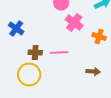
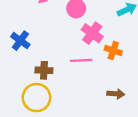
orange cross: (99, 36) -> (113, 51), moved
pink line: (59, 52) -> (81, 60), moved

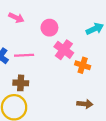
pink line: (81, 60) -> (24, 55), moved

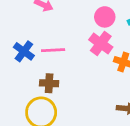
pink circle: (49, 28) -> (105, 17), moved

